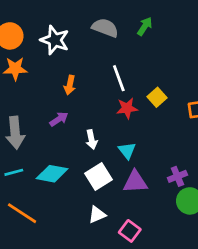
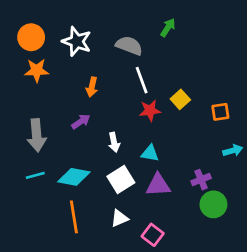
gray semicircle: (105, 28) -> (129, 46), moved
cyan triangle: (127, 150) -> (150, 153), turned -42
orange line: (22, 213) -> (74, 217), moved, turned 48

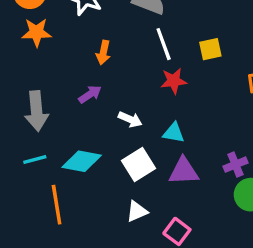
yellow square: (180, 99) -> (210, 49), moved, turned 30
white arrow: (114, 142) -> (130, 119), turned -54
orange line: (74, 217) -> (57, 205), moved

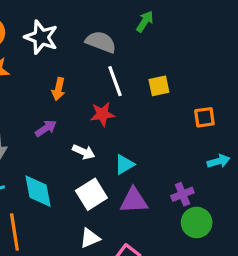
red star: (174, 81) -> (102, 114), moved
cyan triangle: (174, 133) -> (124, 164), turned -40
cyan diamond: (82, 161) -> (38, 191), turned 69

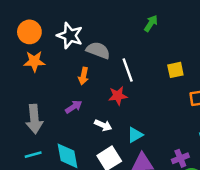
gray semicircle: (101, 42) -> (98, 50), moved
yellow square: (159, 86) -> (175, 70), moved

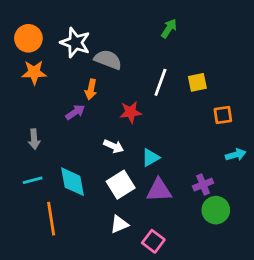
white line: (128, 70) -> (160, 82), moved, turned 40
purple arrow: (74, 107) -> (75, 112), moved
gray arrow: (34, 119) -> (34, 139), size x0.6

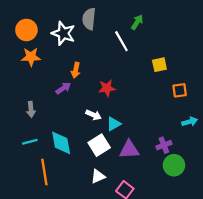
gray semicircle: (108, 60) -> (89, 19), moved, turned -105
white line: (160, 82) -> (121, 41), moved, turned -50
cyan triangle: (151, 158) -> (114, 124), moved

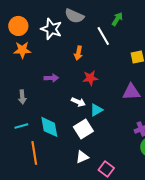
gray semicircle: (89, 19) -> (74, 16), turned -72
orange arrow: (76, 70) -> (78, 53), moved
purple arrow: (63, 88) -> (51, 78), turned 32
purple triangle: (129, 150) -> (131, 92), moved

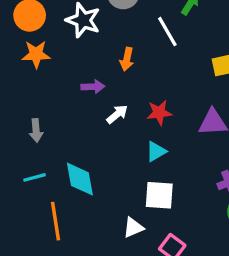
purple arrow: (51, 78) -> (93, 87), moved
red star: (90, 78) -> (159, 113), moved
white arrow: (78, 102) -> (117, 114), moved, turned -64
white square: (83, 129) -> (159, 195), moved, turned 36

